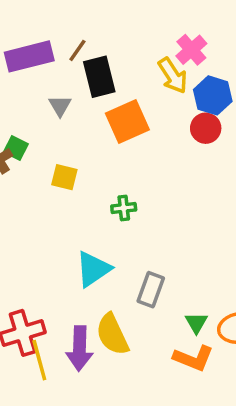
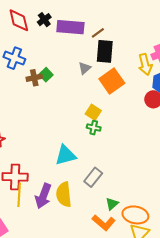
gray triangle: (60, 106) -> (85, 68), moved
orange square: (127, 121) -> (112, 81), turned -30
yellow square: (64, 177) -> (93, 112), moved

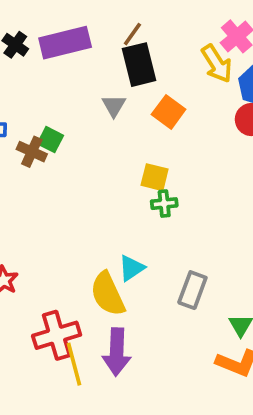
brown line: (98, 33) -> (132, 34), moved
brown cross: (34, 78) -> (32, 152), turned -35
orange square: (112, 81) -> (169, 112), size x0.7
cyan triangle: (66, 155) -> (132, 268), size x0.7
yellow semicircle: (64, 194) -> (108, 294), moved

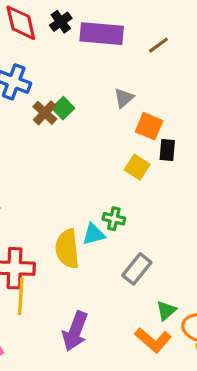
black rectangle: (139, 65) -> (167, 150), moved, size x0.6
orange square: (169, 112) -> (149, 126), moved, turned -32
green cross: (164, 204) -> (114, 219), moved
purple arrow: (117, 352) -> (75, 331), moved

